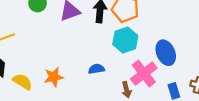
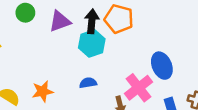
cyan hexagon: (125, 40) -> (92, 43), moved

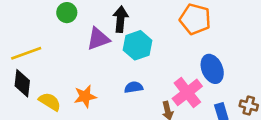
orange pentagon: (119, 19) -> (195, 19), moved
purple triangle: (60, 21) -> (98, 39), moved
black arrow: (92, 21) -> (120, 19), moved

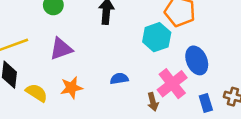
purple triangle: (98, 39) -> (61, 49), moved
cyan hexagon: (138, 45) -> (157, 37), moved

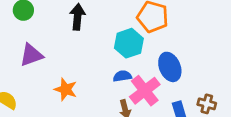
blue semicircle: (119, 79) -> (122, 76), moved
orange star: (71, 88) -> (66, 89), moved, turned 30

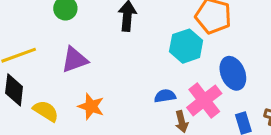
blue semicircle: (122, 76) -> (165, 96), moved
orange star: (66, 89) -> (91, 106), moved

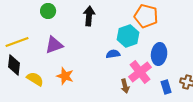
blue ellipse: (233, 73) -> (159, 54), turned 30
blue semicircle: (165, 96) -> (113, 54), moved

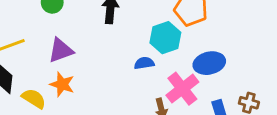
blue ellipse: (159, 54) -> (209, 63), turned 70
orange star: (65, 76) -> (62, 84), moved

